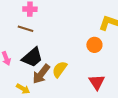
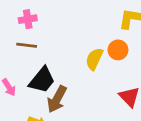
yellow semicircle: (60, 69) -> (94, 59), moved

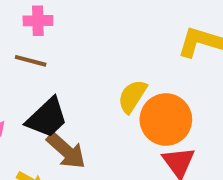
orange circle: (118, 50) -> (166, 120), moved, size x1.6
brown arrow: (57, 99) -> (66, 151), turned -84

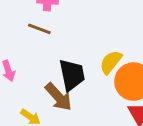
black trapezoid: (47, 118) -> (72, 75), moved, turned -64

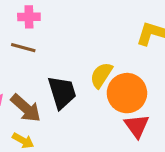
brown arrow: (59, 97) -> (26, 108), moved

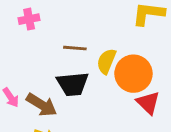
brown line: (23, 48) -> (75, 48), moved
black trapezoid: (62, 92) -> (73, 84), turned 112

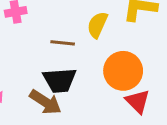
yellow semicircle: (106, 61) -> (97, 25), moved
brown arrow: (42, 105) -> (45, 102), moved

